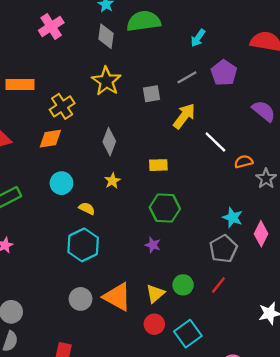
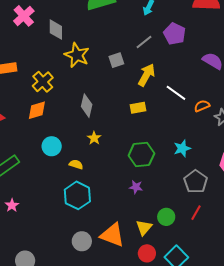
gray diamond: (106, 36) -> (56, 30), moved
yellow rectangle: (158, 165) -> (138, 108), moved
cyan star: (233, 217) -> (182, 148), moved, turned -30

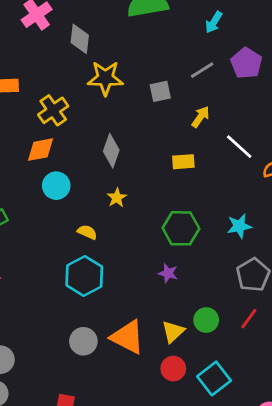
yellow star: (77, 55) -> (105, 78), turned -30
yellow arrow: (147, 75) -> (200, 117), size x0.7
cyan circle: (52, 146) -> (56, 186), moved

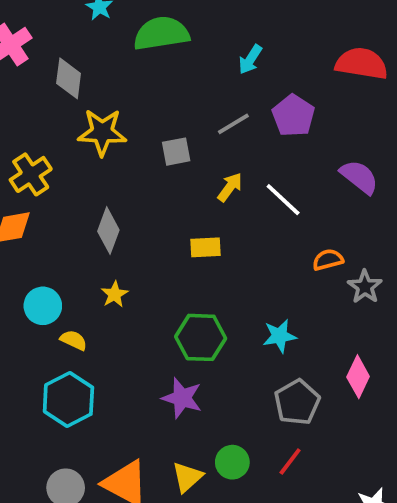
white line: (239, 147) -> (283, 200), moved
cyan circle: (56, 186) -> (43, 306), moved
purple star: (168, 273) -> (182, 398), size x1.5

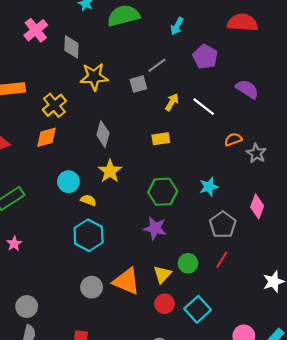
gray line: (233, 124) -> (157, 65), moved
yellow star: (115, 294) -> (110, 171), size x1.5

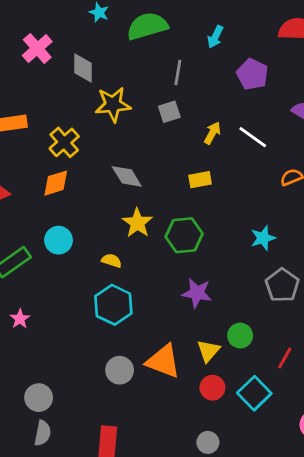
gray line: (157, 65) -> (178, 73), moved, turned -42
gray diamond: (103, 134) -> (127, 176), turned -45
cyan circle: (68, 182) -> (58, 240), moved
green hexagon: (163, 192) -> (184, 235), moved
red line: (222, 260) -> (285, 358), moved

